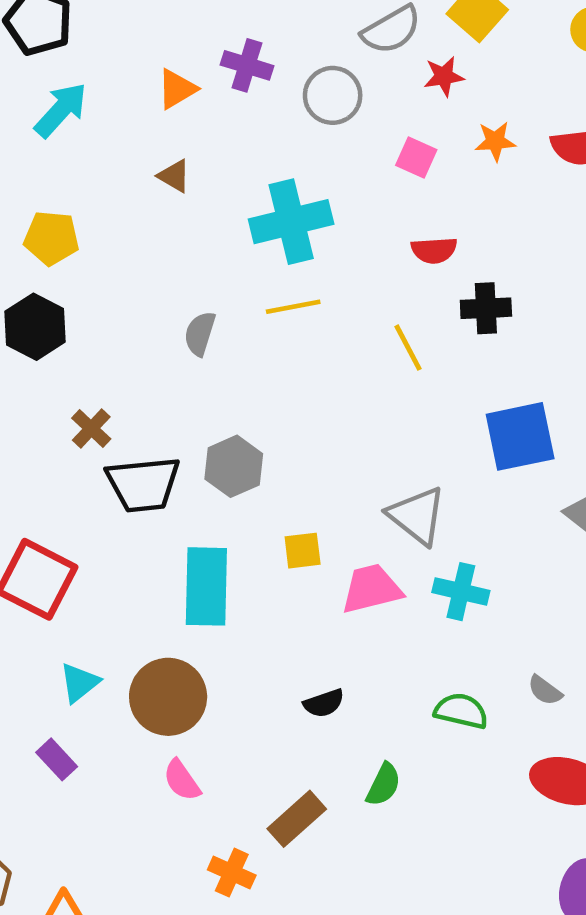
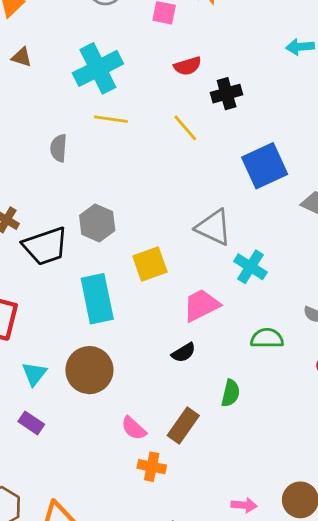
yellow line: (293, 307) -> (111, 119), turned 32
yellow square: (303, 551) -> (150, 264), size x1.4
pink trapezoid: (372, 589) -> (201, 305), moved
cyan cross: (461, 592) -> (250, 267), turned 32
pink semicircle: (182, 780) -> (134, 428), moved

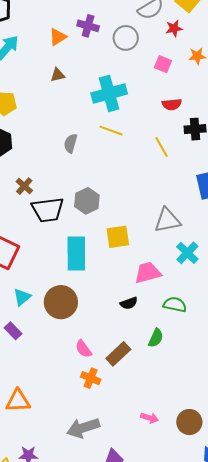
brown triangle: (22, 57) -> (58, 75), turned -42
gray triangle: (214, 227) -> (167, 220), turned -48
green semicircle: (267, 338) -> (175, 305), moved

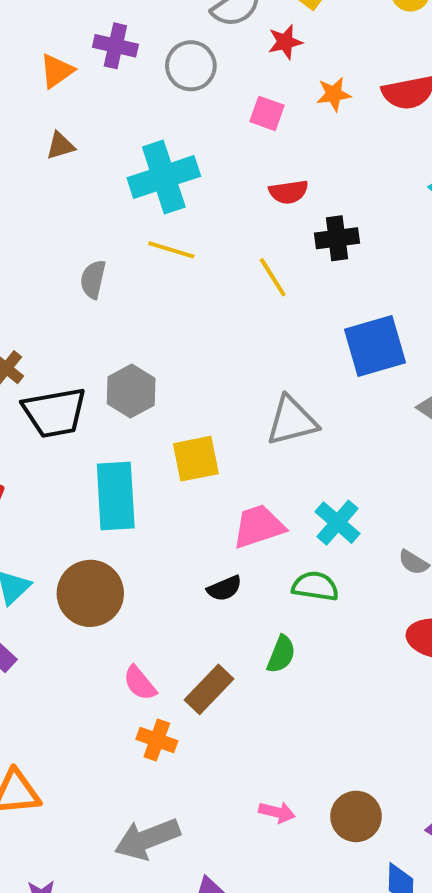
cyan cross: (187, 253) -> (338, 523), moved

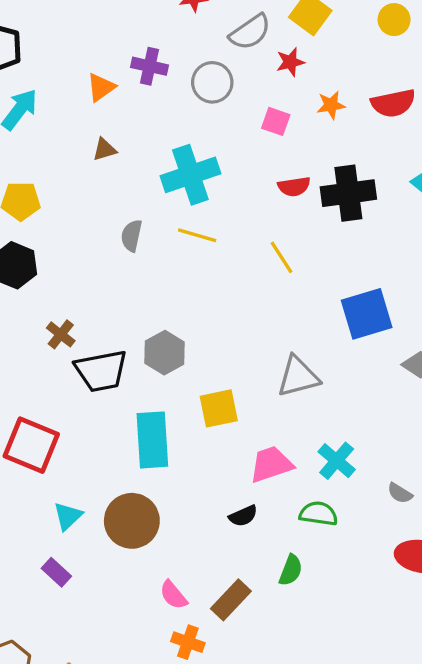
black cross: (337, 238) -> (348, 193), moved, size x1.5
gray semicircle: (93, 279) -> (132, 236), moved

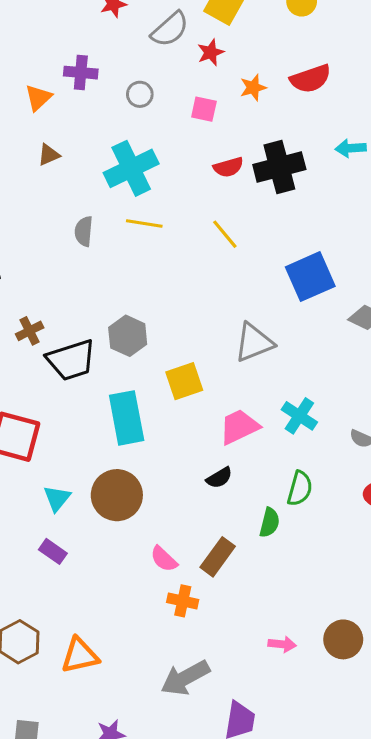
gray circle: (212, 82) -> (140, 94), moved, size x0.7
brown cross: (61, 334) -> (30, 331), turned 32
green semicircle: (319, 514) -> (300, 488), moved, turned 104

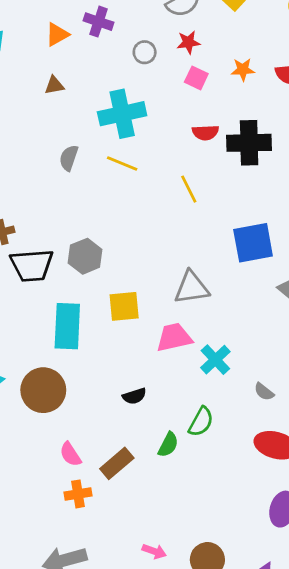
red star: (211, 52) -> (188, 42), moved
pink trapezoid: (239, 427) -> (174, 337), moved
orange cross: (183, 601) -> (78, 494), turned -35

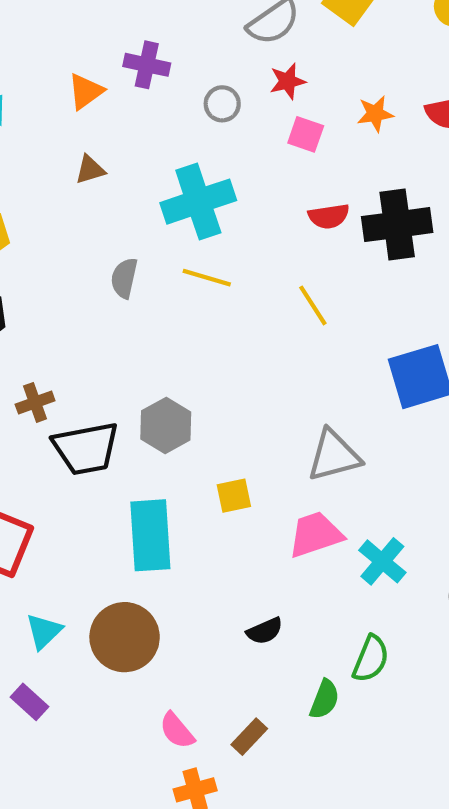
yellow square: (124, 306) -> (234, 496), size x0.7
brown rectangle: (117, 463) -> (249, 737), size x0.7

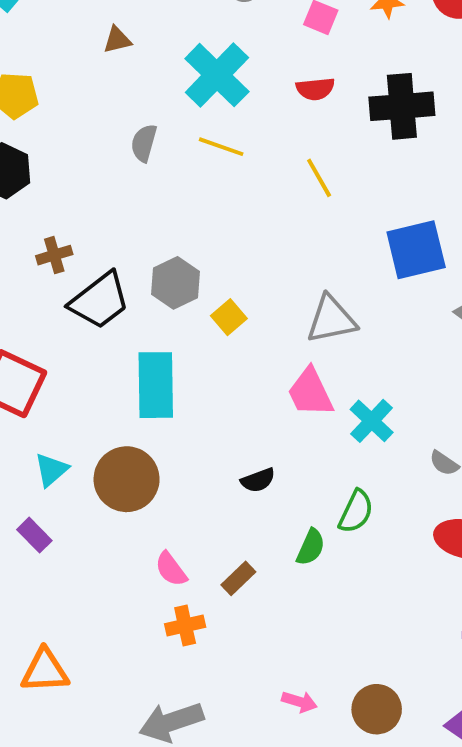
cyan cross: (198, 202) -> (217, 75), turned -30
red semicircle: (329, 216) -> (315, 89), moved
black trapezoid: (86, 448) -> (100, 301), turned -30
yellow square: (234, 496) -> (229, 317), moved, turned -32
pink trapezoid: (315, 534) -> (310, 392), turned -100

